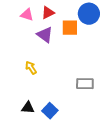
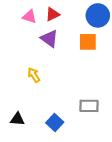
orange square: (70, 28) -> (88, 42), moved
gray rectangle: (85, 84) -> (89, 106), moved
black triangle: (28, 108) -> (17, 119), moved

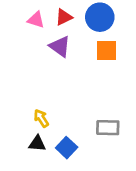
blue circle: (98, 15) -> (100, 17), moved
yellow arrow: (34, 75) -> (41, 118), moved
black triangle: (17, 119) -> (37, 144), moved

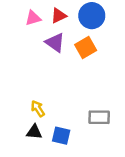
pink triangle: (36, 20) -> (33, 18), turned -35
orange square: (106, 50) -> (86, 47), moved, turned -30
blue square: (67, 148) -> (61, 136), turned -30

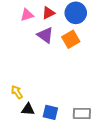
yellow arrow: (38, 109) -> (17, 92), moved
gray rectangle: (99, 117) -> (82, 113), moved

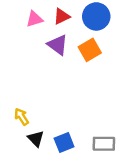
black triangle: (28, 109) -> (36, 139), turned 40
blue square: (50, 112) -> (64, 142), turned -35

